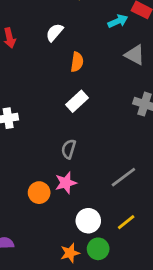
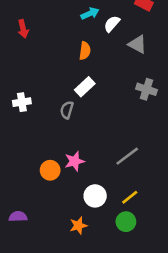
cyan arrow: (118, 21) -> (90, 13), moved
white semicircle: (55, 32) -> (112, 24), moved
gray semicircle: (69, 149) -> (67, 110), moved
green circle: (98, 249) -> (126, 222), moved

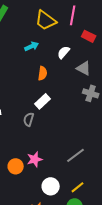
cyan arrow: (90, 13) -> (32, 46), moved
gray cross: (146, 89) -> (91, 93), moved

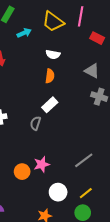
cyan arrow: (32, 46) -> (24, 33), moved
white semicircle: (64, 52) -> (53, 54), moved, turned -120

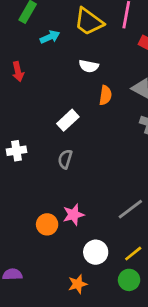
orange semicircle: (50, 76) -> (105, 95), moved
white rectangle: (50, 105) -> (68, 120), moved

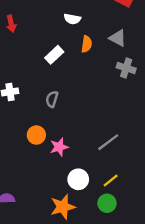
white rectangle: (68, 120) -> (54, 55), moved
orange circle: (47, 224) -> (36, 135), moved
orange star: (78, 284) -> (63, 207), size x1.5

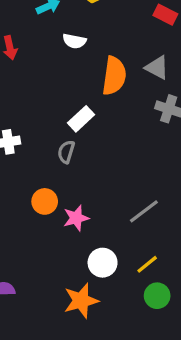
white semicircle: (72, 19) -> (74, 41), moved
orange semicircle: (87, 44) -> (114, 76), size x1.6
white rectangle: (54, 55) -> (81, 119), moved
green circle: (107, 203) -> (157, 296), moved

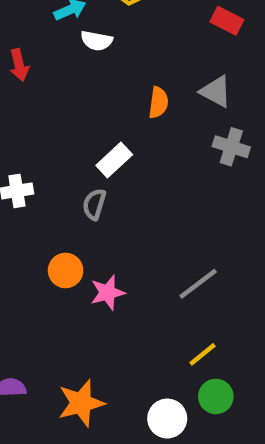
white semicircle: (74, 41) -> (97, 41), moved
orange semicircle: (114, 76) -> (158, 103), size x0.6
white circle: (103, 263) -> (167, 419), moved
orange star: (81, 301) -> (81, 403), moved

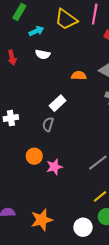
white semicircle: (97, 41) -> (43, 54), moved
orange semicircle: (158, 103) -> (79, 76), turned -96

